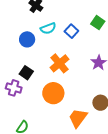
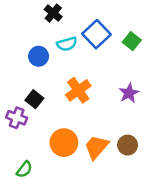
blue square: (71, 31) -> (96, 34), moved, size x1.5
orange circle: (53, 93) -> (64, 143), moved
orange trapezoid: (78, 118) -> (96, 147), moved

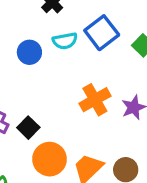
orange cross: (78, 90) -> (95, 100), moved
black square: (34, 99) -> (28, 128), moved

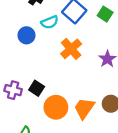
orange cross: (95, 100) -> (71, 49), moved

